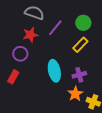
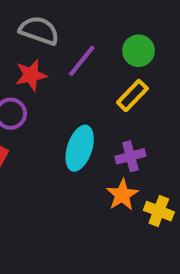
cyan ellipse: (54, 71) -> (80, 148), turned 30

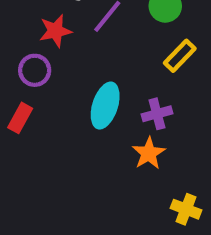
yellow rectangle: (132, 95) -> (180, 56), moved
yellow cross: (159, 211) -> (186, 209), moved

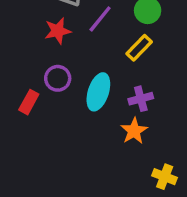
yellow rectangle: (180, 56) -> (139, 48), moved
purple circle: (35, 70) -> (58, 78), moved

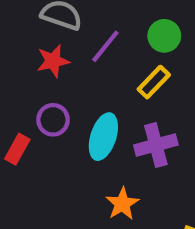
purple cross: (141, 99) -> (156, 145), size x1.4
orange star: (134, 131) -> (122, 204), moved

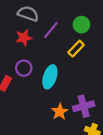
purple cross: (156, 145) -> (84, 106), moved

